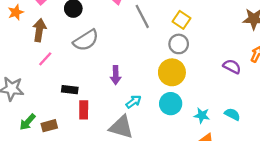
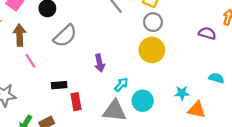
pink line: (45, 59) -> (30, 61), turned -64
cyan circle: (171, 104) -> (143, 101), moved
cyan star: (202, 115) -> (182, 93), moved

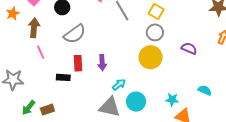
purple semicircle: (207, 33) -> (189, 48), moved
red rectangle: (76, 102) -> (78, 63), moved

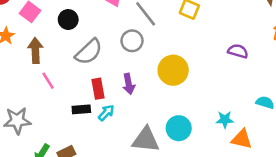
gray circle: (155, 32) -> (132, 41), moved
yellow circle: (151, 57) -> (173, 70), moved
cyan arrow: (119, 85) -> (106, 113), moved

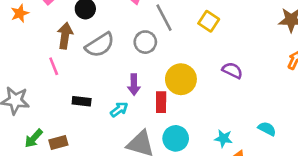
brown arrow: (35, 50) -> (65, 36), moved
purple semicircle: (238, 51) -> (232, 70), moved
red rectangle: (98, 89) -> (161, 102), moved
cyan arrow: (106, 113) -> (119, 109), moved

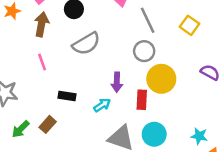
brown arrow: (65, 36) -> (41, 24), moved
gray circle: (145, 42) -> (144, 51), moved
brown rectangle: (58, 142) -> (48, 124), moved, turned -35

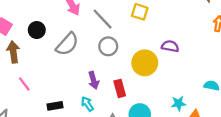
gray semicircle: (86, 44) -> (67, 44), moved
yellow circle: (161, 79) -> (145, 63), moved
cyan arrow: (102, 105) -> (87, 104), turned -72

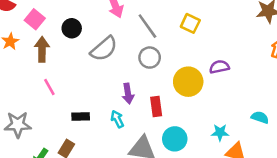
purple semicircle: (170, 46) -> (219, 67), turned -30

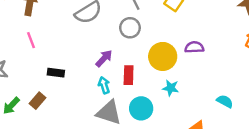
purple arrow: (128, 94) -> (104, 58), turned -138
cyan arrow: (117, 119) -> (104, 85), moved
cyan star: (220, 132) -> (171, 88), moved

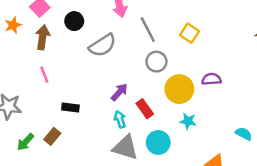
gray circle: (130, 28) -> (156, 62), moved
red rectangle: (129, 75) -> (145, 109), turned -36

